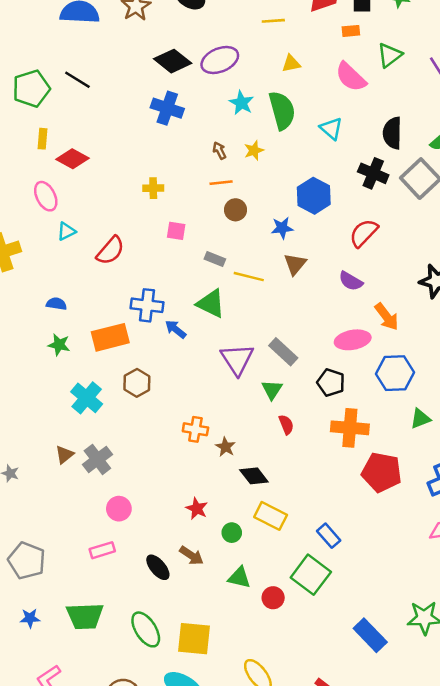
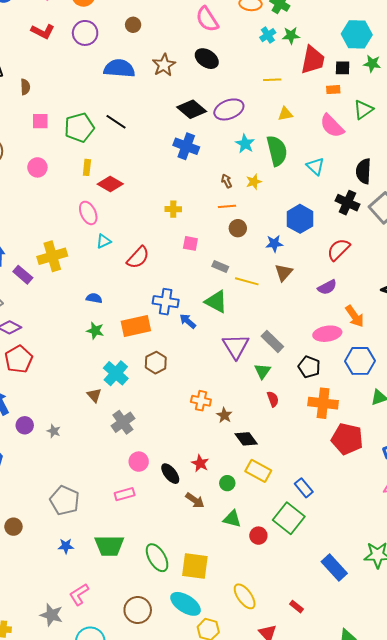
purple semicircle: (351, 281) -> (327, 287), turned -60
brown triangle: (64, 455) -> (94, 395), moved, turned -35
black ellipse: (158, 567) -> (170, 474), moved

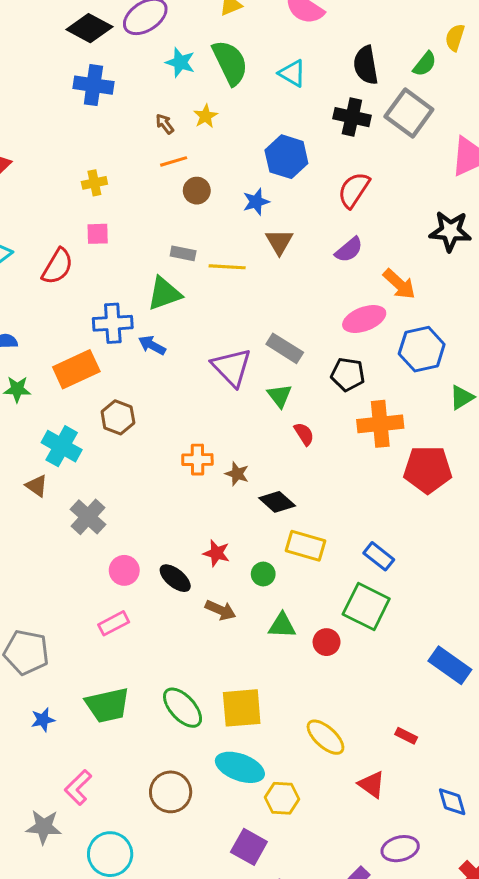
pink square: (190, 243) -> (98, 234), moved
green triangle: (216, 302) -> (164, 294), moved, turned -35

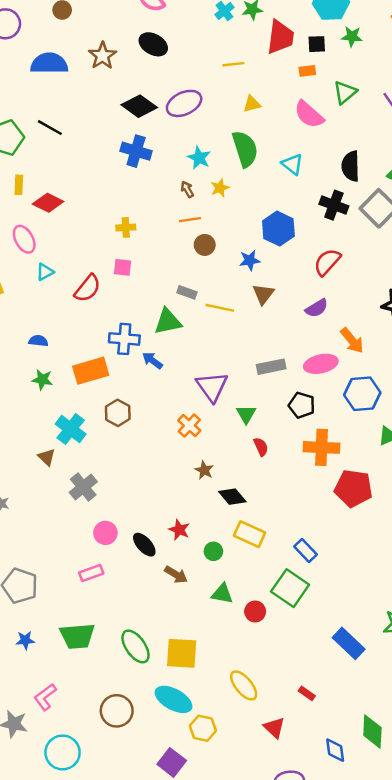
cyan star: (180, 62) -> (199, 158), moved
gray rectangle: (285, 348) -> (271, 367), moved, turned -52
orange cross: (197, 460) -> (189, 426), moved, turned 35

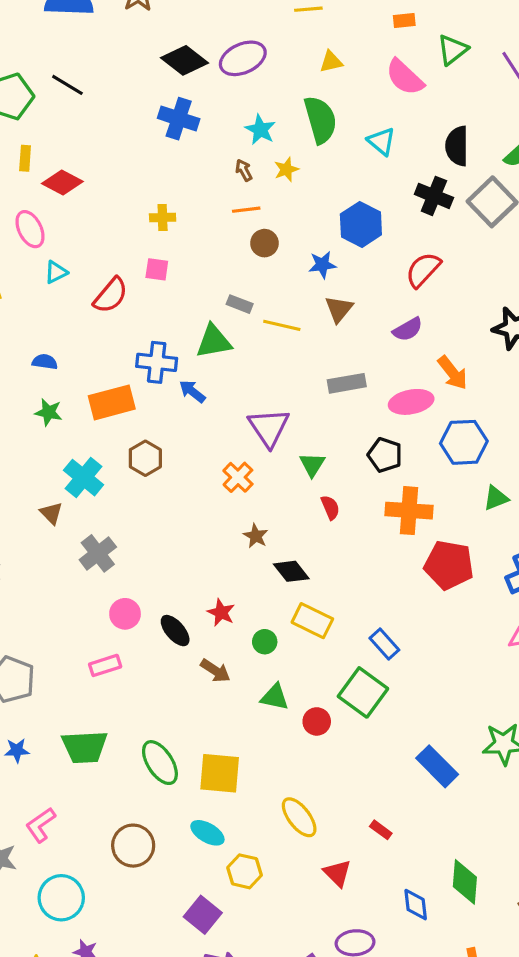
gray rectangle: (271, 367) -> (347, 383), moved
cyan ellipse: (174, 699) -> (207, 833), size x0.7

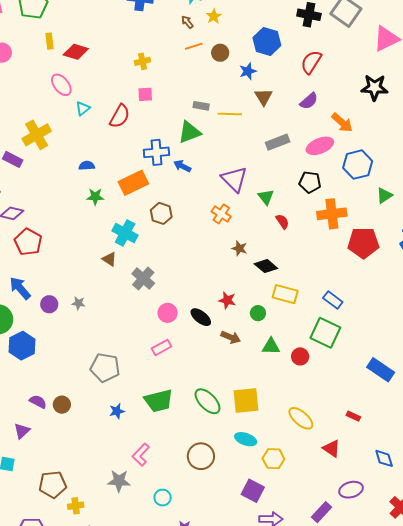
brown circle: (264, 243) -> (220, 53), moved
cyan circle: (61, 898) -> (163, 498), size x0.6

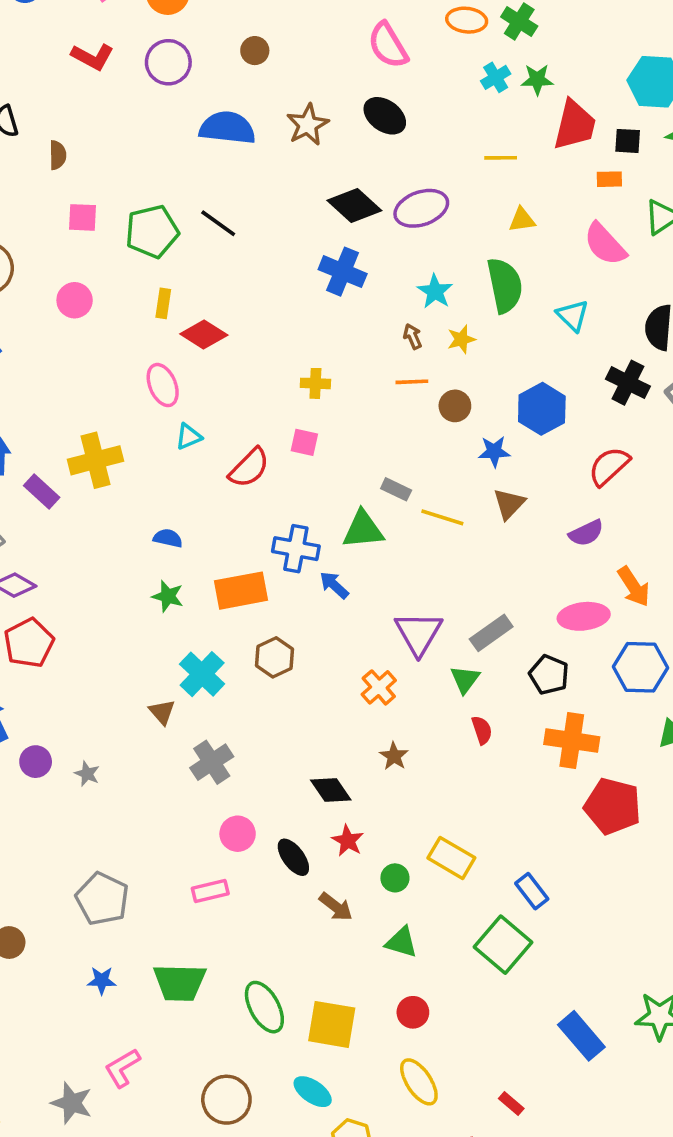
gray rectangle: (278, 142) -> (491, 633), moved, turned -30
black diamond: (266, 266) -> (331, 790), moved
red circle: (300, 356) -> (413, 1012), moved

